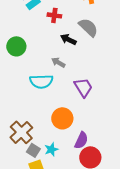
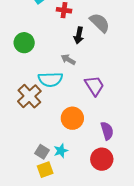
black arrow: (68, 39) -> (79, 35), turned -105
brown cross: (21, 132) -> (29, 96), moved
purple semicircle: (81, 140) -> (107, 131), moved, turned -42

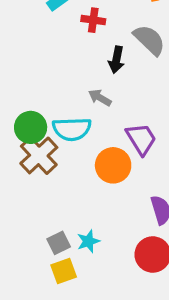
green circle: (24, 43) -> (31, 127), moved
orange circle: (72, 118) -> (113, 165), moved
gray square: (42, 152) -> (59, 243), turned 32

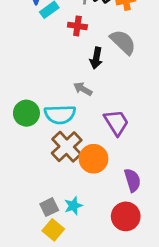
brown cross: (39, 155) -> (67, 147), moved
orange circle: (113, 165) -> (94, 159), moved
yellow square: (64, 271) -> (53, 230), turned -30

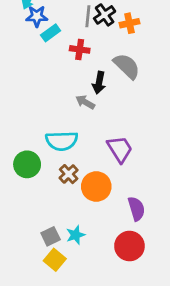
gray arrow: (83, 89) -> (85, 102), moved
green circle: (26, 113) -> (27, 164), moved
brown cross: (67, 147) -> (69, 174), size x0.6

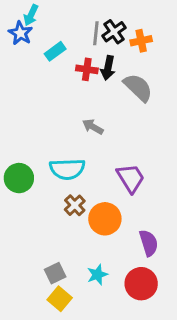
blue star: (37, 16) -> (20, 33), moved, turned 30
black arrow: (99, 83) -> (108, 68), moved
green circle: (27, 164) -> (19, 178), moved
cyan star: (76, 235) -> (97, 275), moved

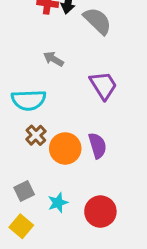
purple trapezoid: (131, 178) -> (103, 85), moved
purple semicircle: (149, 243) -> (97, 146), moved
gray square: (55, 273) -> (24, 191), moved

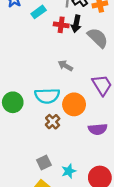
purple semicircle: (97, 146) -> (98, 129), turned 102
orange circle: (65, 148) -> (74, 104), moved

